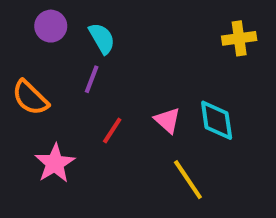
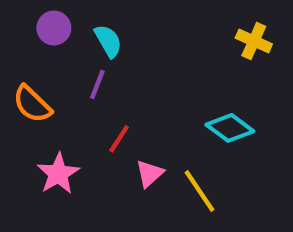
yellow cross: (239, 38) -> (254, 41), turned 32
pink triangle: (167, 120) -> (149, 174), moved, turned 36
cyan diamond: (217, 120) -> (230, 128), turned -45

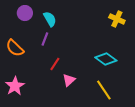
pink star: (58, 174) -> (15, 86), moved
yellow line: (199, 191) -> (104, 90), moved

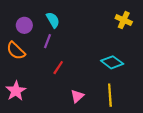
purple circle: (25, 13) -> (24, 25), moved
pink triangle: (69, 80) -> (77, 96), moved
yellow line: (104, 90) -> (110, 95), turned 30

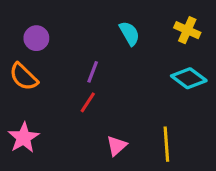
cyan semicircle: (53, 20) -> (129, 33), moved
purple line: (48, 41) -> (93, 72), moved
cyan diamond: (112, 62) -> (189, 78), moved

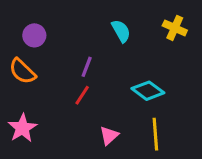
cyan diamond: (189, 78) -> (148, 91), moved

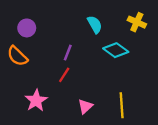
cyan diamond: (148, 91) -> (116, 50), moved
pink star: (22, 128) -> (36, 101), moved

